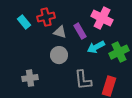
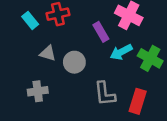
gray triangle: (60, 32) -> (48, 53), moved
green cross: (119, 52) -> (150, 58), turned -36

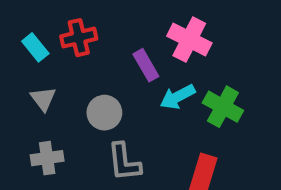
gray triangle: (48, 53) -> (43, 99), moved, turned 36
gray L-shape: (105, 94) -> (124, 162), moved

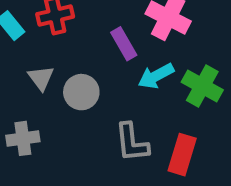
gray triangle: (43, 99) -> (41, 78), moved
gray L-shape: (124, 162) -> (132, 142), moved

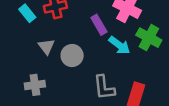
cyan arrow: (156, 76) -> (119, 45), turned -115
green cross: (202, 86) -> (149, 38), moved

